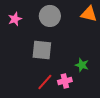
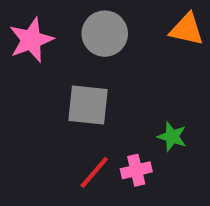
pink star: (15, 19) -> (31, 40), size x1.5

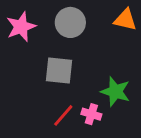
green star: (172, 137) -> (115, 92), size x1.5
pink cross: (136, 170) -> (91, 114), turned 30

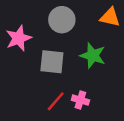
pink star: (21, 27) -> (19, 38), moved
green star: (115, 92) -> (93, 56), moved

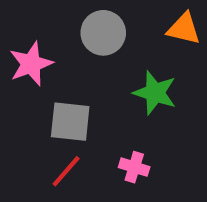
gray square: (52, 62) -> (70, 122), moved
red line: (56, 101) -> (66, 171), moved

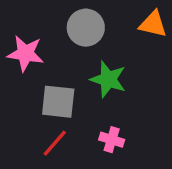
pink star: (31, 64) -> (25, 53), turned 30
green star: (155, 93) -> (108, 79), moved

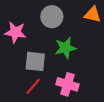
green star: (108, 79) -> (65, 48), turned -30
pink cross: (112, 140) -> (67, 84), size x1.5

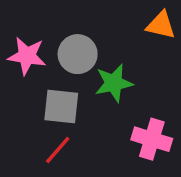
gray circle: (52, 17) -> (78, 54), moved
pink cross: (67, 84) -> (152, 139), moved

